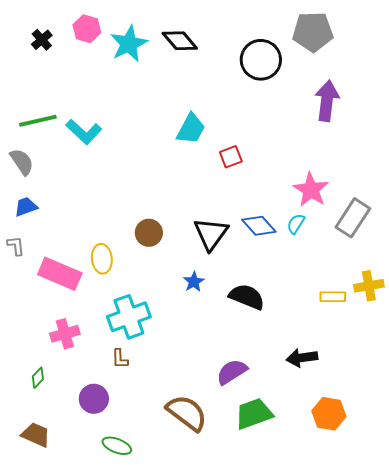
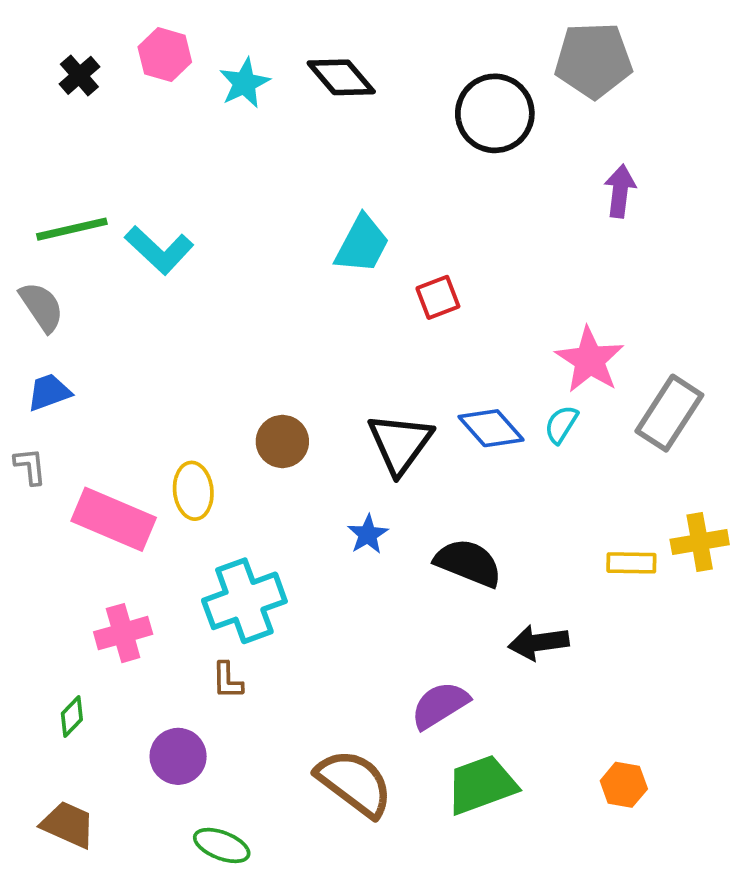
cyan star: (129, 44) -> (244, 83), size x0.7
purple arrow: (327, 101) -> (620, 191), size x0.7
black arrow: (302, 358) -> (538, 643), moved
orange hexagon: (329, 414) -> (624, 785), size x0.7

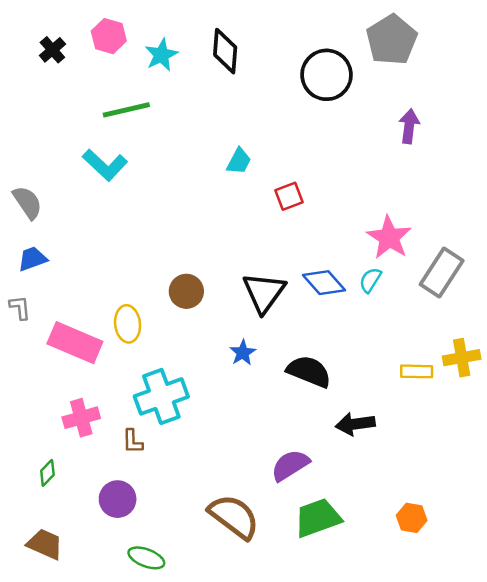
gray pentagon: (593, 60) -> (392, 40), turned -30
black diamond: (341, 77) -> (225, 51), turned 45
green line: (72, 229) -> (126, 110), moved
cyan trapezoid: (362, 244) -> (239, 161), size x0.7
brown L-shape: (227, 680) -> (133, 441), moved

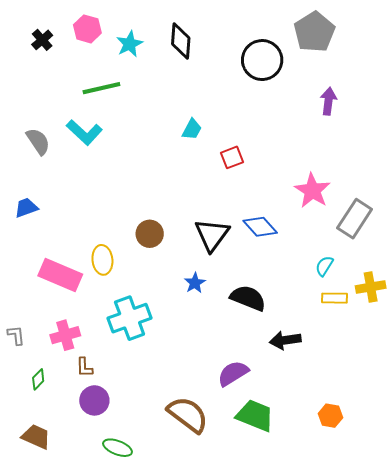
gray semicircle: (27, 202) -> (38, 141), moved
cyan semicircle: (370, 280) -> (324, 266), moved
gray L-shape: (20, 308) -> (16, 335), moved
brown L-shape: (133, 441) -> (84, 367), moved
green trapezoid: (318, 518) -> (255, 416), turned 42

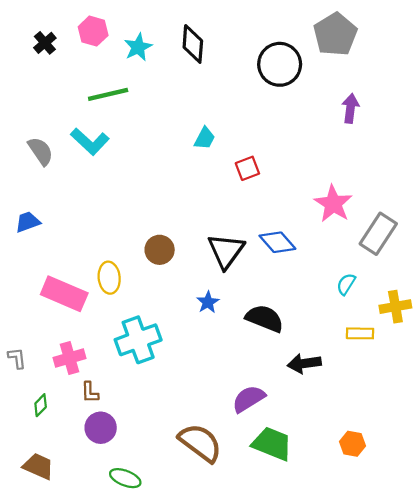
yellow rectangle: (334, 298) -> (360, 333), moved

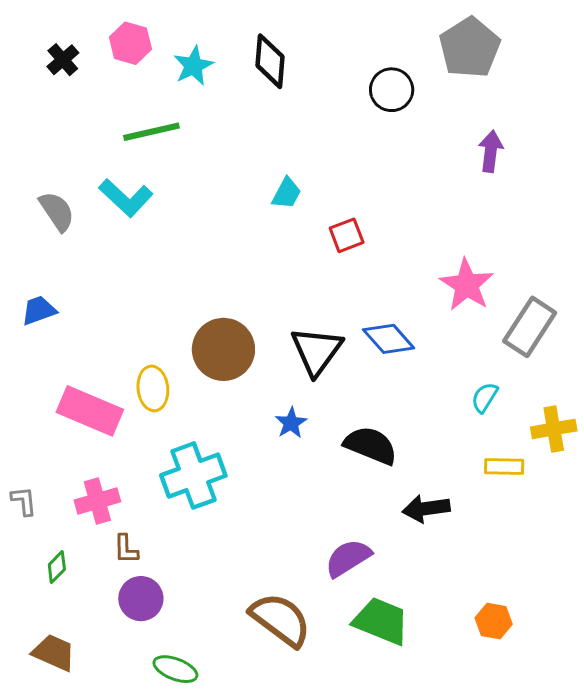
black circle: (280, 64) -> (392, 90), size x0.7
brown circle: (160, 250) -> (223, 349), size x1.5

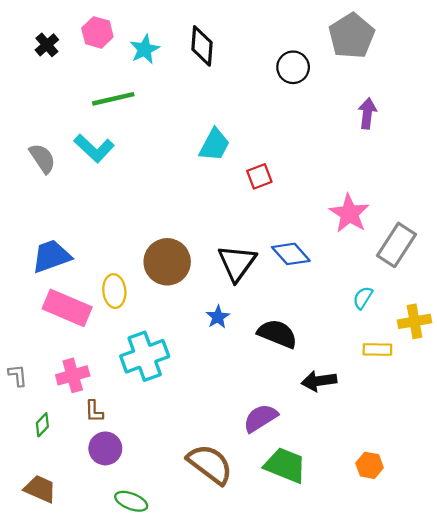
cyan trapezoid: (287, 193) -> (214, 145), size x1.4
blue trapezoid: (39, 310) -> (51, 256), moved, size x1.5

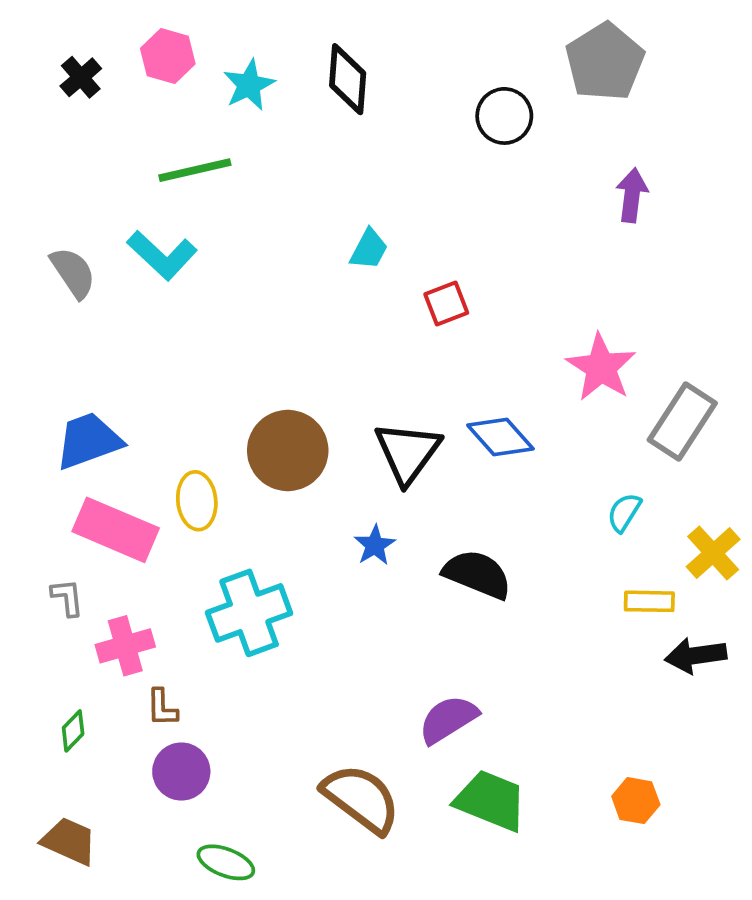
cyan trapezoid: (214, 145) -> (369, 249), size x0.7
yellow cross: (415, 321) -> (713, 553), turned -32
gray L-shape: (18, 375) -> (67, 597), moved
black arrow: (319, 381) -> (696, 655), moved

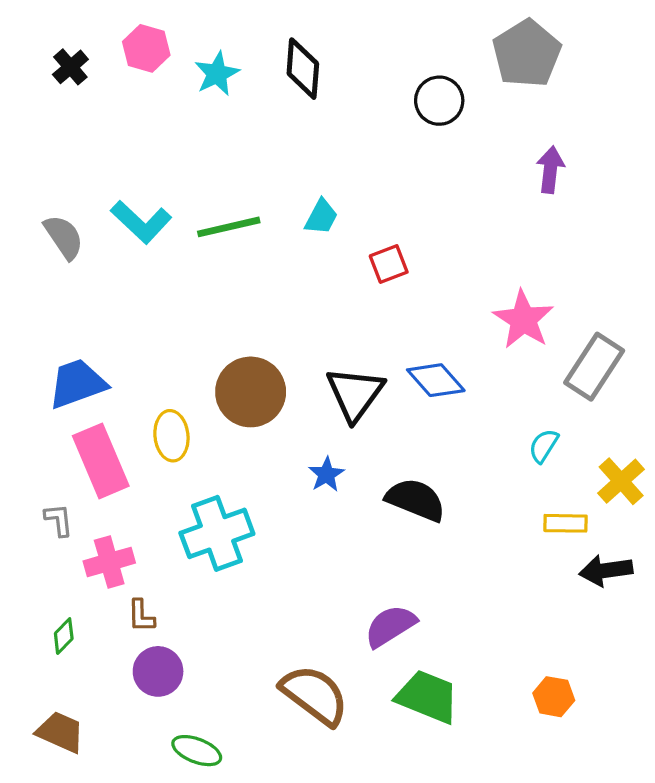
green line: (195, 170) -> (229, 227), moved
pink rectangle: (116, 530) -> (101, 461), turned 44

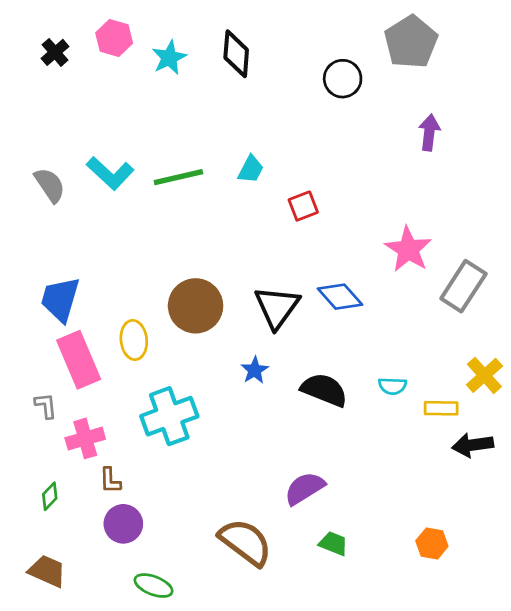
blue trapezoid: (77, 384) -> (60, 299), turned -54
cyan semicircle: (544, 446) -> (393, 386), moved, turned -120
green trapezoid: (427, 697) -> (333, 544), size x0.6

